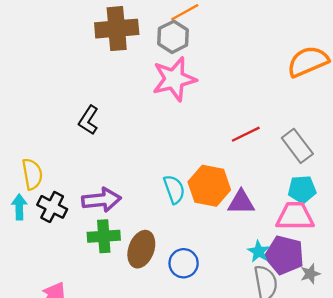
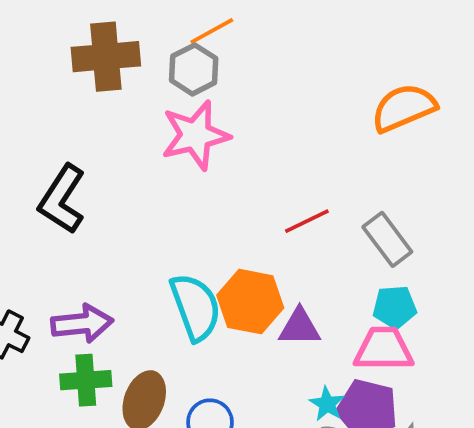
black L-shape: (89, 120) -> (62, 199), size x1.5
cyan semicircle: (174, 189) -> (195, 307), size x1.5

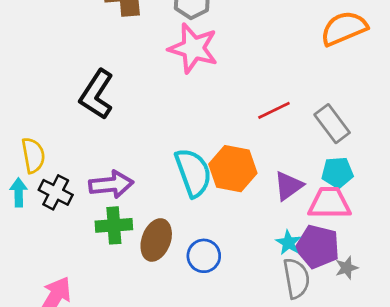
pink star: (195, 135) -> (193, 48), turned 30
purple triangle: (300, 327) -> (288, 186), moved, turned -36

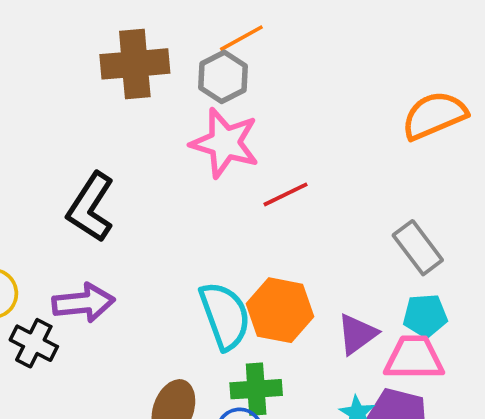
red line: (274, 110) -> (285, 194), moved
purple arrow: (111, 184) -> (83, 303), moved
green cross: (114, 225) -> (256, 389), moved

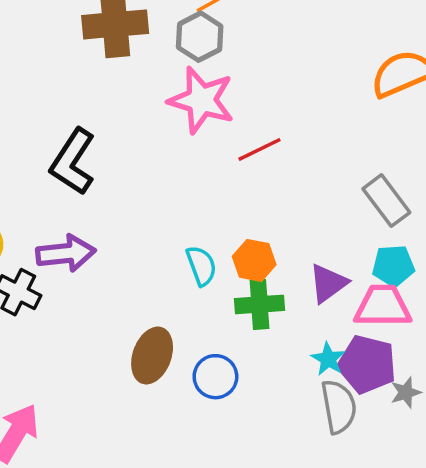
orange hexagon: (280, 310) -> (254, 260), size x0.7
cyan semicircle: (225, 316) -> (201, 266), size x0.6
green cross: (256, 389) -> (259, 304), moved

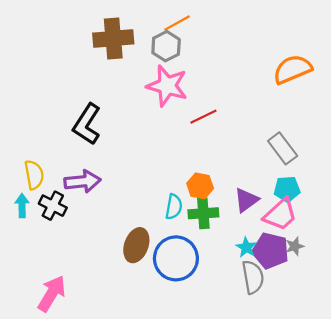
cyan semicircle: (201, 266) -> (174, 207), moved, turned 30
pink trapezoid: (383, 306) -> (280, 214), turned 138
blue circle: (215, 377) -> (176, 258), size x1.6
gray star: (406, 392) -> (295, 246), moved

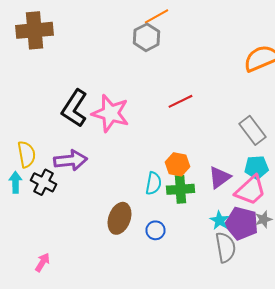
brown cross: (113, 38) -> (34, 30), moved
pink star: (167, 86) -> (110, 113), moved
blue circle: (176, 258) -> (156, 230), size x0.5
pink arrow: (52, 294) -> (42, 262), size x0.6

